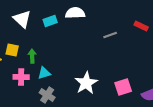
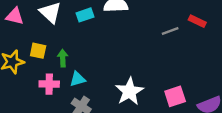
gray line: (110, 35) -> (170, 31), moved

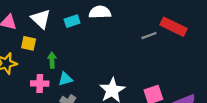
red rectangle: (197, 21) -> (173, 27), size x1.6
yellow square: (38, 51) -> (29, 43), moved

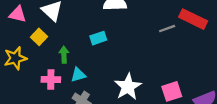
cyan rectangle: (72, 21) -> (98, 38), moved
yellow square: (29, 43) -> (39, 37), turned 32

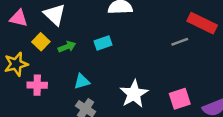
gray line: (167, 29) -> (180, 42), moved
green arrow: (64, 55) -> (67, 47), moved, turned 70
pink cross: (51, 80) -> (37, 85), moved

